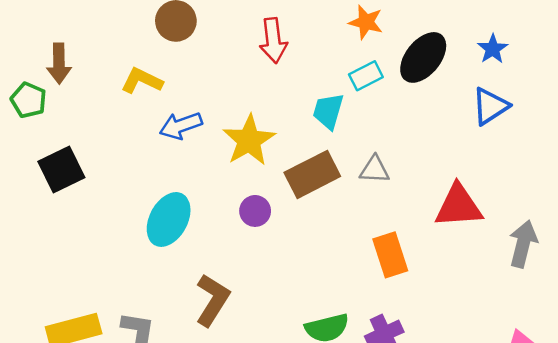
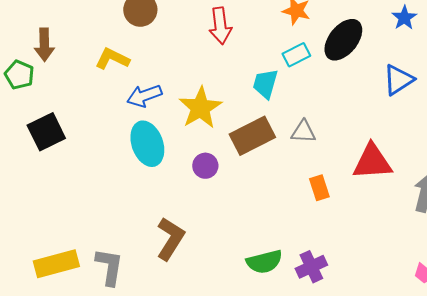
blue star: (493, 49) -> (404, 18), moved
cyan ellipse: (169, 219) -> (147, 144), moved, turned -48
orange rectangle: (390, 255) -> (319, 188), moved, size x0.7

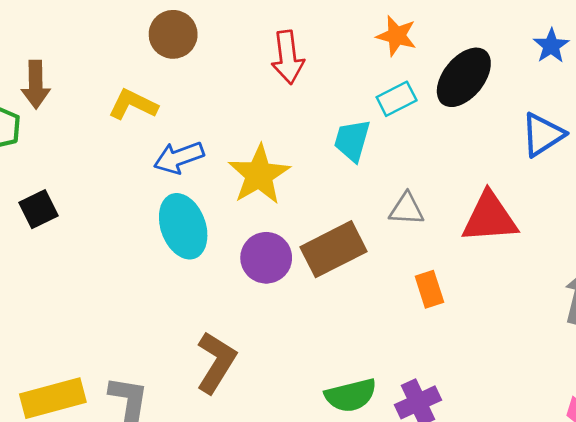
black square: (46, 132) -> (38, 209), size x0.7
brown rectangle: (252, 136) -> (334, 249), moved
red triangle: (372, 162) -> (490, 218), moved
purple circle: (205, 166) -> (266, 258), size x1.4

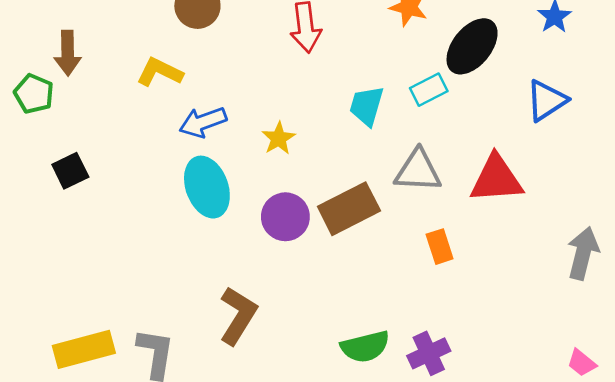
cyan rectangle: (397, 99) -> (429, 90), moved
yellow star: (259, 175) -> (279, 138), size x0.6
gray triangle: (407, 209) -> (418, 171), size x1.4

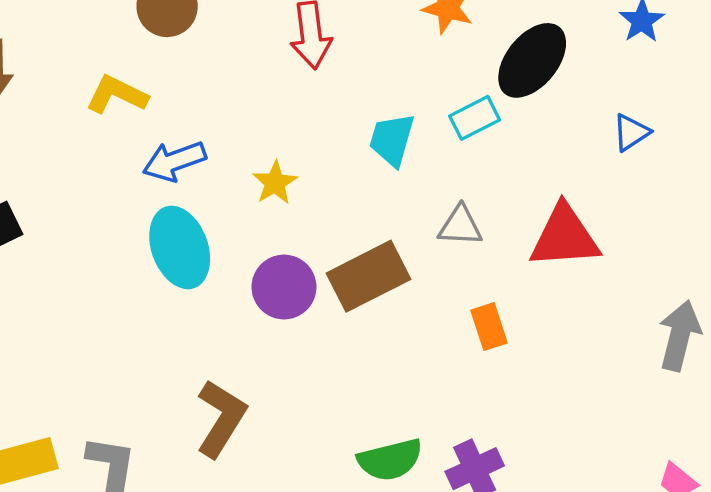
blue triangle: (546, 100) -> (631, 132), size x0.7
gray triangle: (418, 171) -> (460, 226), size x0.7

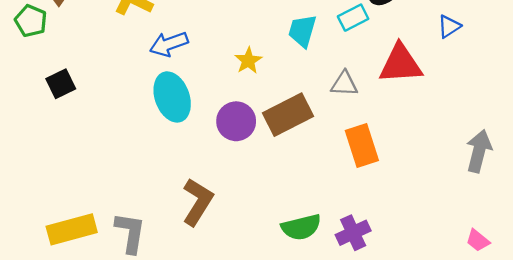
yellow star: (275, 183) -> (248, 61), moved
red triangle: (565, 237) -> (401, 64), moved
orange rectangle: (489, 327) -> (362, 146), size x1.5

